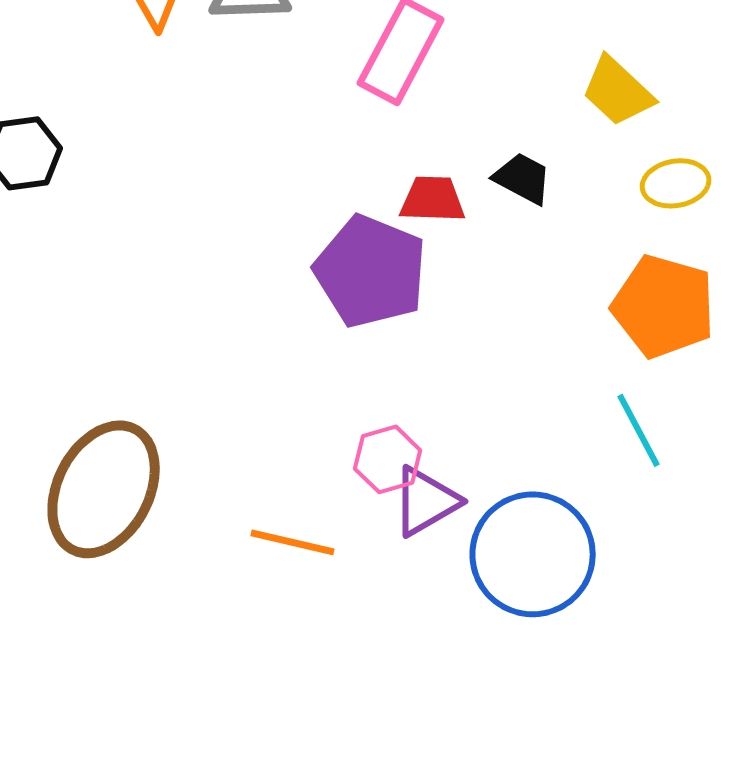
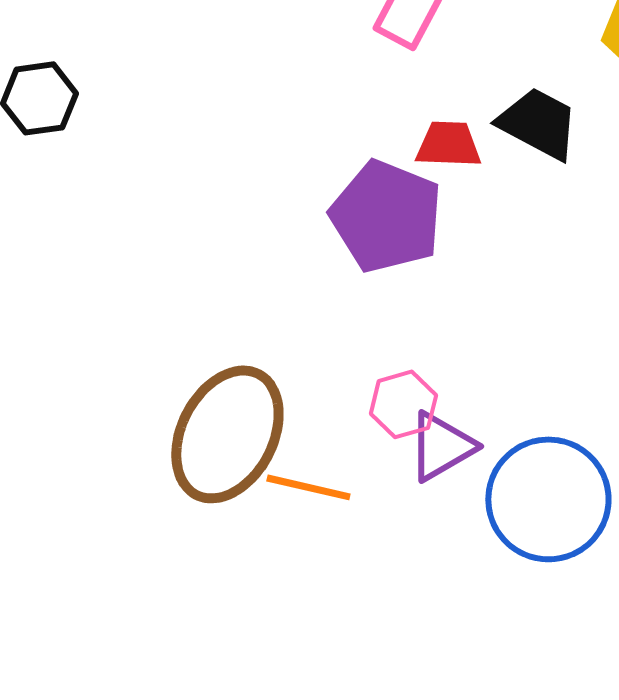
black trapezoid: (523, 178) -> (538, 123), size x1.4
brown ellipse: (104, 489) -> (227, 434), moved

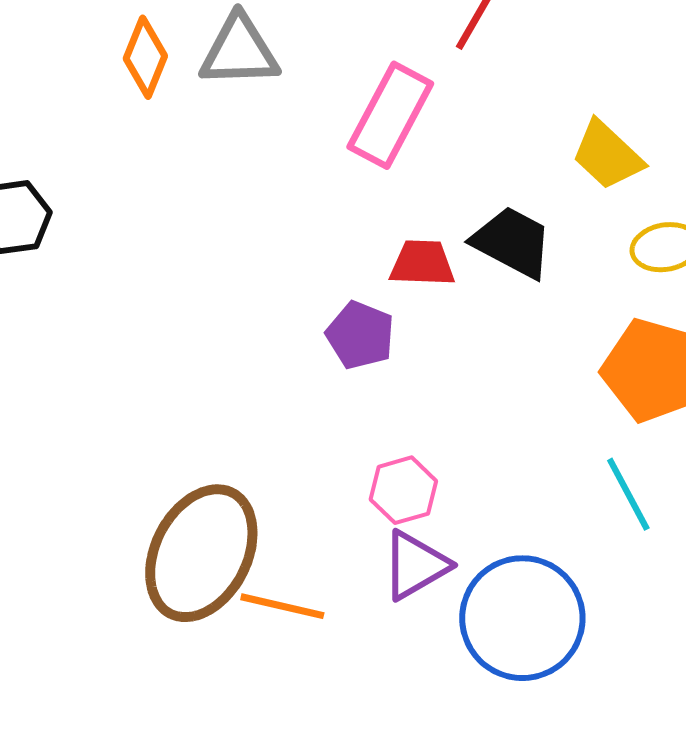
purple pentagon: (386, 216) -> (360, 335), size x0.6
pink hexagon: (403, 404) -> (403, 490), moved

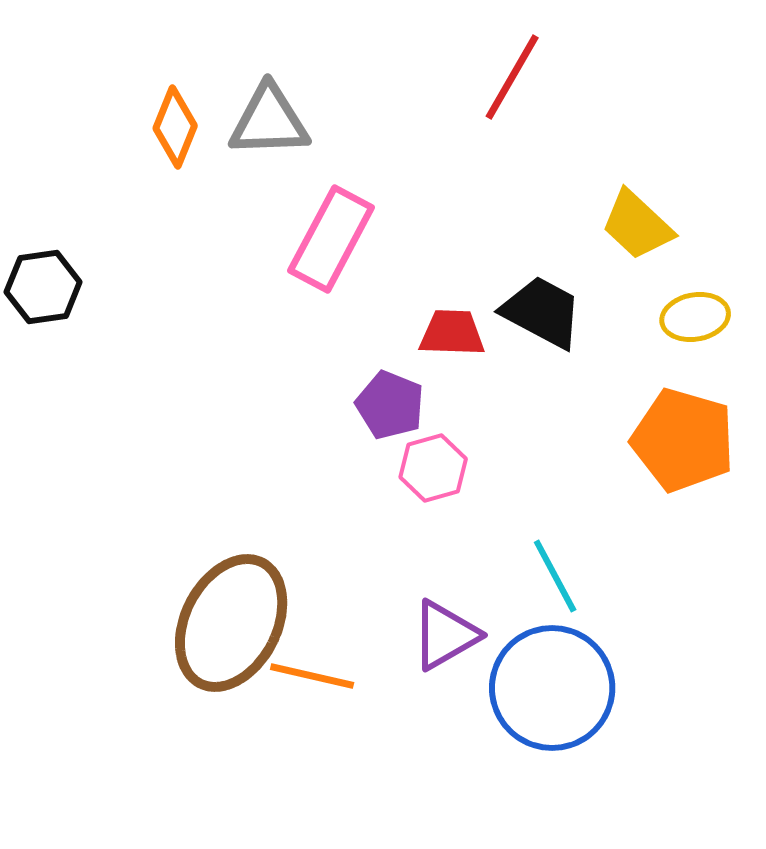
pink rectangle: (390, 115) -> (331, 239), moved
pink hexagon: (403, 490) -> (433, 468), moved
cyan line: (628, 494) -> (555, 576), moved

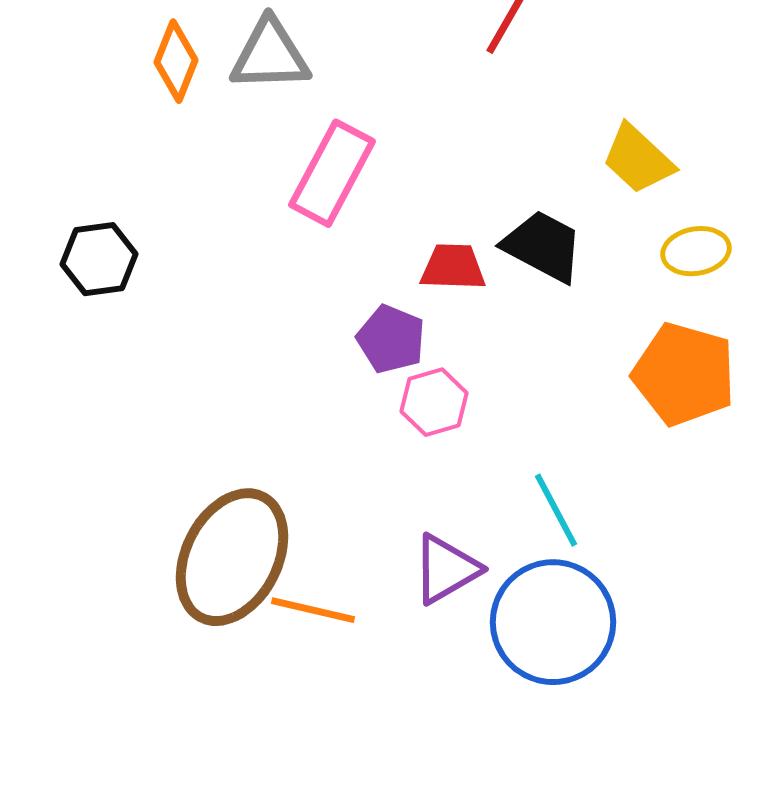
black hexagon: (43, 287) -> (99, 259), moved

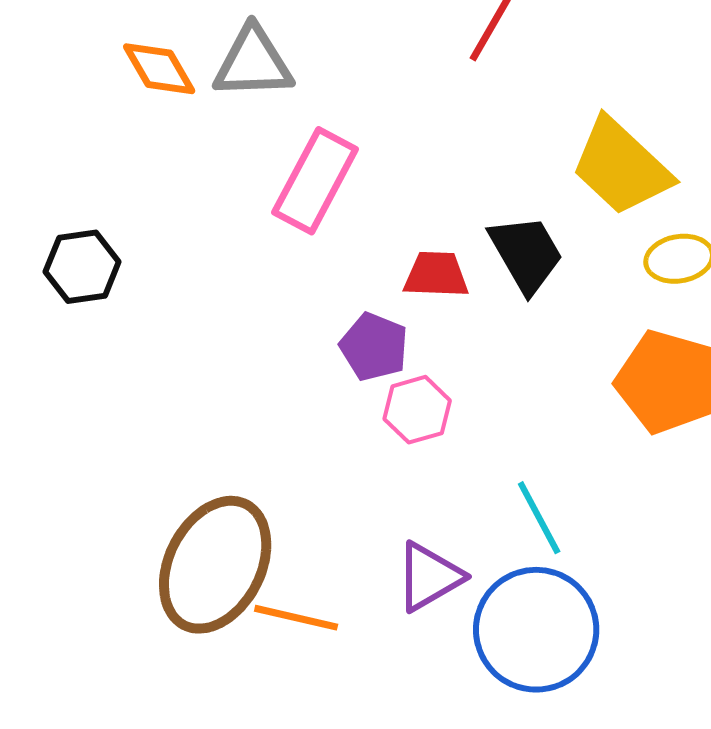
orange diamond: (176, 61) -> (159, 69), turned -52
yellow trapezoid: (638, 159) -> (621, 167), size x1.4
black trapezoid: (543, 246) -> (526, 254), turned 32

